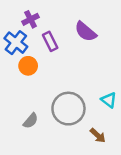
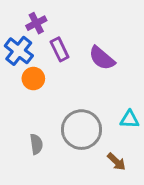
purple semicircle: (86, 32) -> (102, 58), moved
cyan triangle: (109, 100) -> (130, 119), turned -35
gray semicircle: (31, 121) -> (36, 144), turned -49

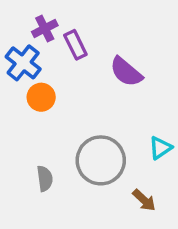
purple rectangle: (60, 49) -> (75, 45), moved
cyan triangle: (130, 119) -> (160, 148), turned -36

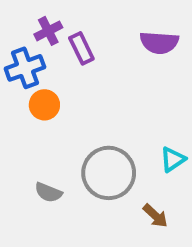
blue cross: (23, 63) -> (25, 68), turned 32
purple semicircle: (126, 72) -> (159, 43), moved, turned -36
gray semicircle: (45, 178) -> (48, 192), turned 120

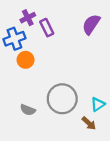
purple semicircle: (159, 43) -> (91, 24), turned 120
cyan triangle: (173, 159) -> (98, 104), moved

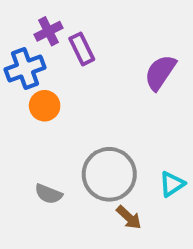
purple semicircle: (91, 24) -> (160, 72), moved
brown arrow: (89, 123) -> (129, 217), moved

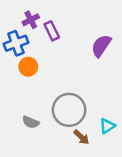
cyan triangle: (172, 184) -> (107, 126), moved

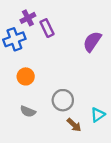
orange circle: (28, 67) -> (26, 76), moved
gray circle: (69, 110) -> (63, 100), size x0.7

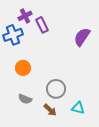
cyan triangle: (98, 115) -> (78, 108), moved, turned 48
brown arrow: (74, 125) -> (50, 110), moved

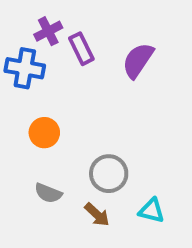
blue cross: (13, 35) -> (25, 68), turned 30
purple semicircle: (82, 37) -> (138, 60), moved

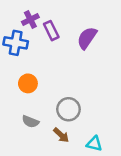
cyan triangle: (152, 211) -> (94, 144), moved

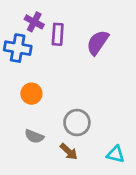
purple cross: (30, 20) -> (34, 22), turned -35
purple rectangle: (51, 31) -> (58, 34), turned 30
cyan triangle: (94, 144) -> (116, 154), moved

